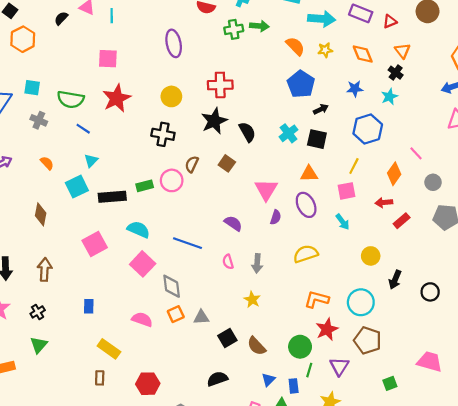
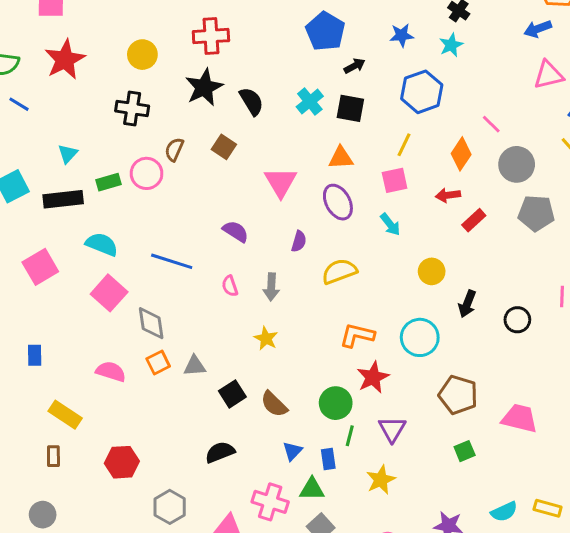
cyan triangle: (91, 161) -> (68, 154), moved
gray circle: (433, 182) -> (517, 164), size x1.5
purple semicircle: (276, 217) -> (299, 241), moved
brown pentagon: (368, 340) -> (458, 395), moved

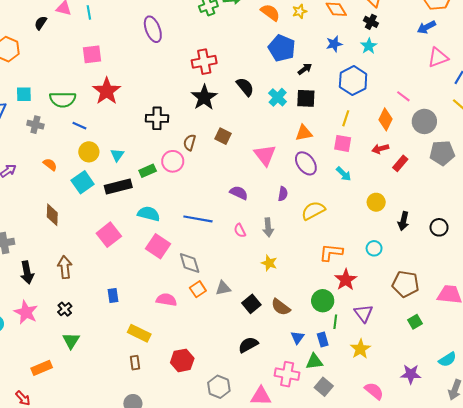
yellow circle: (142, 55) -> (89, 152), moved
black semicircle: (251, 101) -> (245, 87), moved
pink square: (395, 180) -> (343, 143), turned 30
cyan circle: (420, 337) -> (374, 248), size x0.6

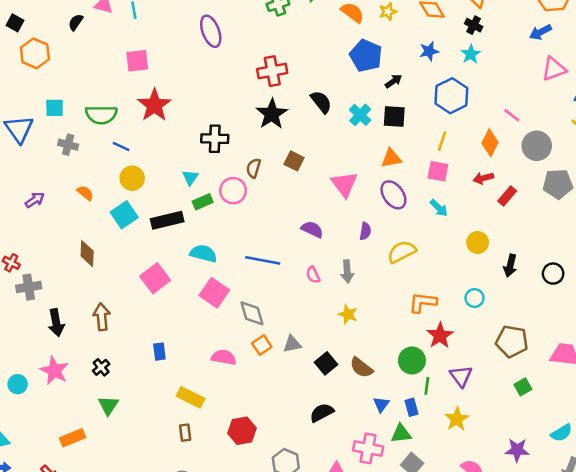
cyan triangle: (117, 155) -> (190, 178), moved

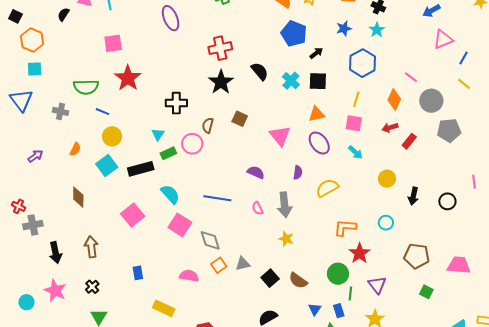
cyan square: (55, 108) -> (35, 69), moved
orange semicircle: (85, 193) -> (75, 149), turned 80
cyan semicircle: (203, 253) -> (170, 194), turned 35
gray arrow: (347, 271) -> (285, 205), size x1.4
green square: (523, 387) -> (426, 292), turned -32

